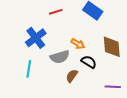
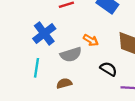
black semicircle: (89, 62) -> (108, 69), moved
brown semicircle: (72, 76) -> (64, 83), moved, turned 40

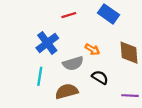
black semicircle: (108, 69) -> (100, 77), moved
brown semicircle: (64, 83) -> (67, 91), size x1.5

